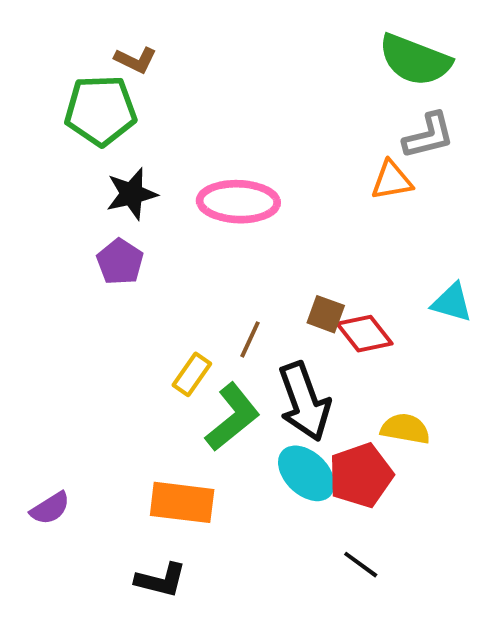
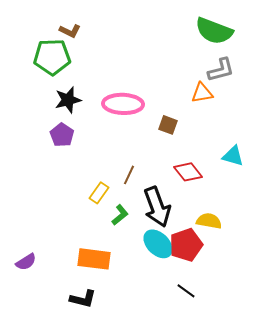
brown square: (326, 314) -> (168, 125), moved
green L-shape: (233, 417) -> (120, 215), size x0.6

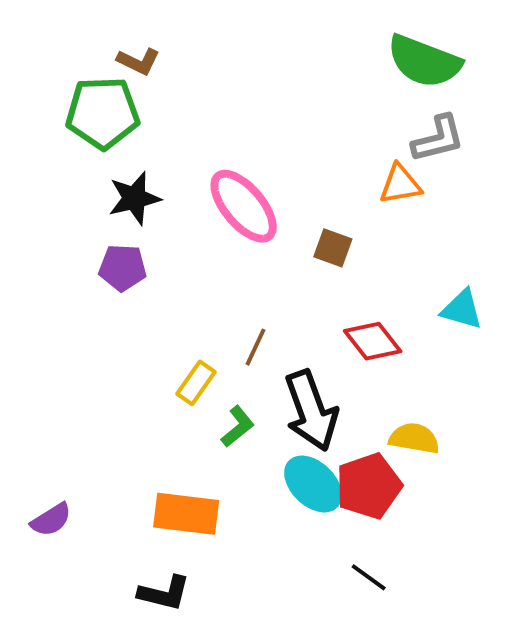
pink ellipse: (123, 104) -> (244, 206), turned 48
purple pentagon: (62, 135) -> (123, 268), turned -30

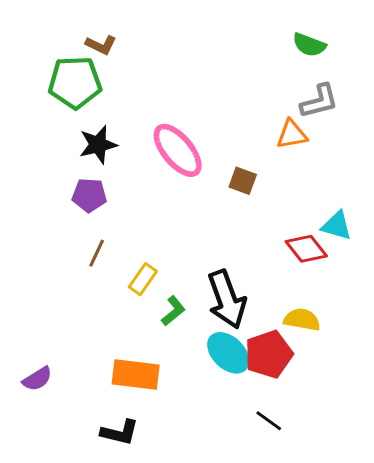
green semicircle: (424, 61) -> (309, 45), size x0.6
red diamond: (373, 341) -> (306, 249), moved
brown line: (256, 347) -> (97, 253), moved

